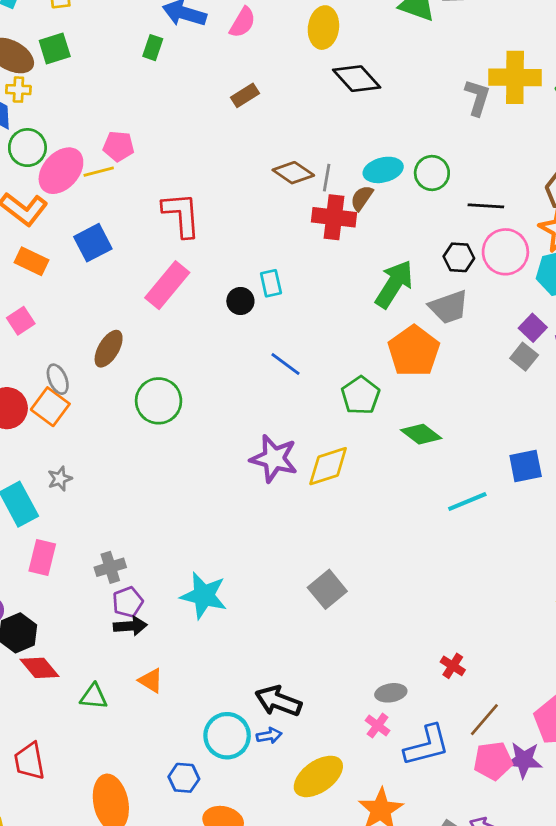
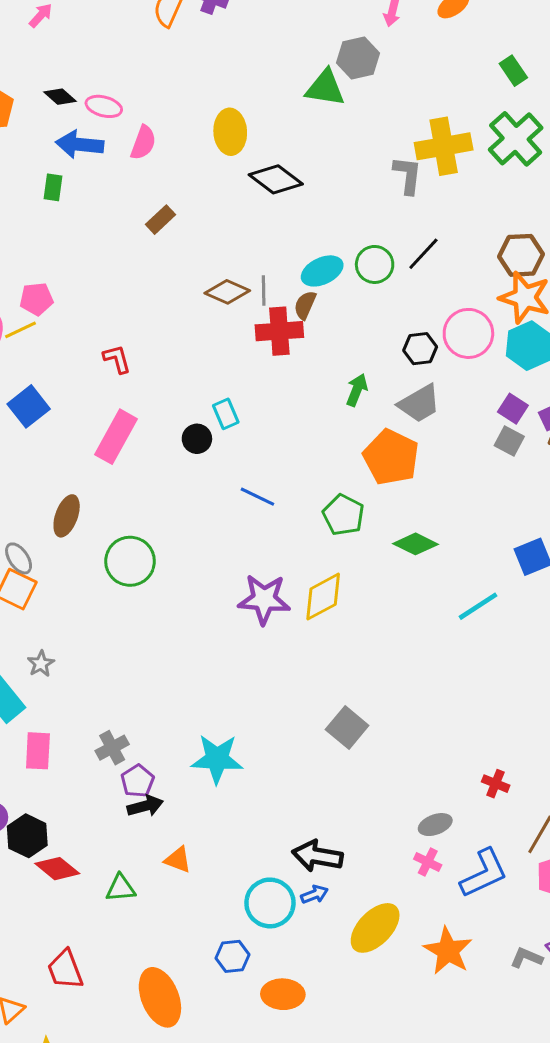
black line: (486, 206) -> (423, 254), moved, turned -40
red L-shape: (181, 215) -> (117, 359), size x0.6
green arrow: (394, 284) -> (357, 390), size x0.6

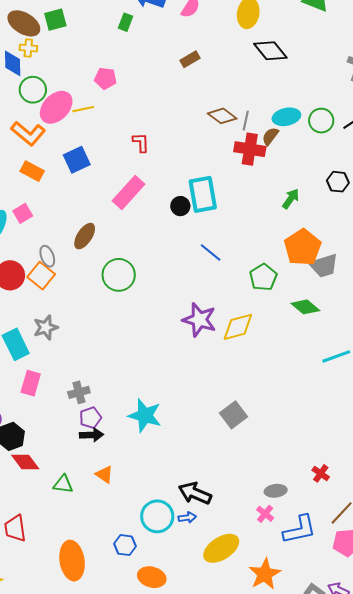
pink pentagon: (36, 299) -> (105, 78), moved
gray trapezoid: (419, 403) -> (324, 266), moved
cyan rectangle: (226, 414) -> (203, 194), size x1.8
gray star: (41, 664) -> (46, 327), size x1.4

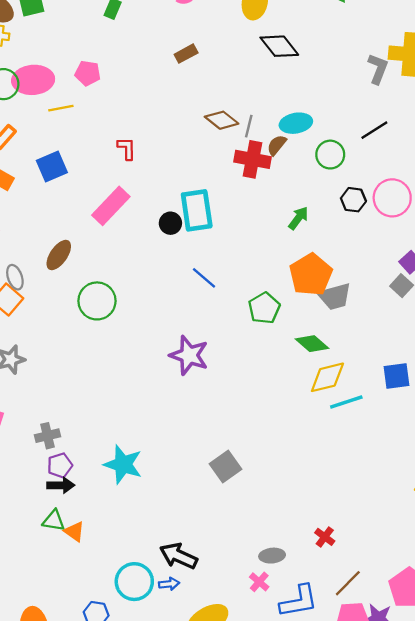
pink ellipse: (56, 107) -> (33, 80), moved, turned 40
green circle: (321, 121) -> (330, 155), moved
yellow diamond: (238, 327) -> (327, 377), moved
green triangle: (63, 484) -> (54, 521), moved

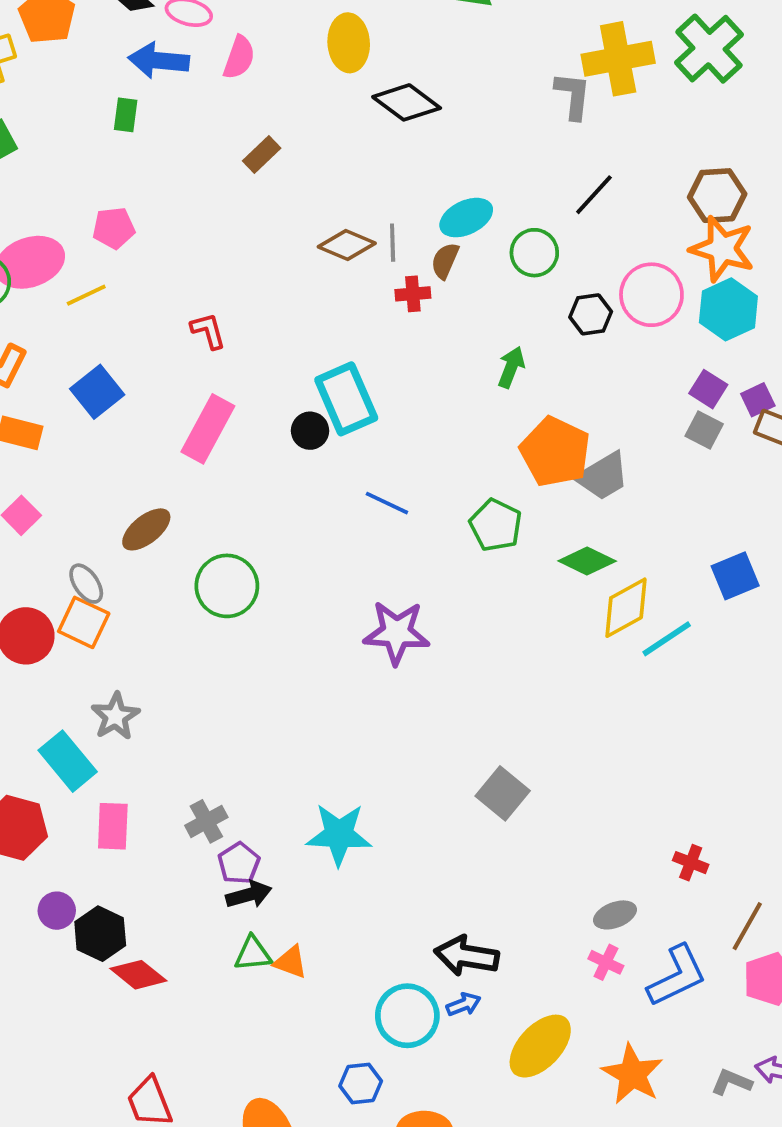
red cross: (253, 159) -> (413, 294), size x0.6
brown ellipse: (59, 255) -> (146, 529), turned 32

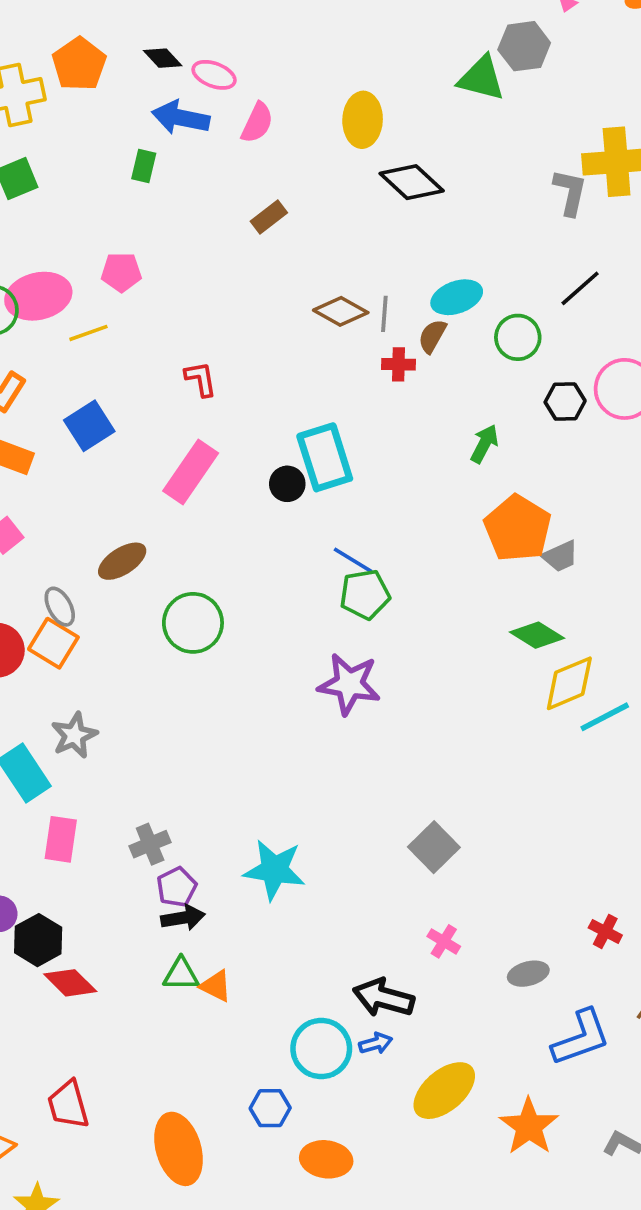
gray trapezoid: (603, 476) -> (560, 556), size x0.7
green pentagon: (496, 525) -> (365, 594), moved, turned 30
pink cross: (606, 962) -> (444, 941), moved

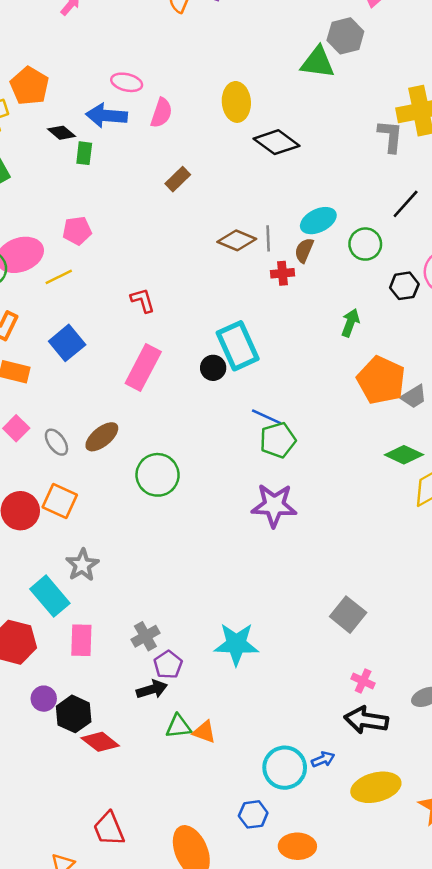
black diamond: (163, 58) -> (61, 133), moved
gray ellipse: (60, 607) -> (56, 442), moved
black arrow: (183, 918) -> (152, 689), moved
black arrow: (383, 998) -> (366, 720), moved
yellow ellipse: (444, 1091) -> (376, 787), turned 33

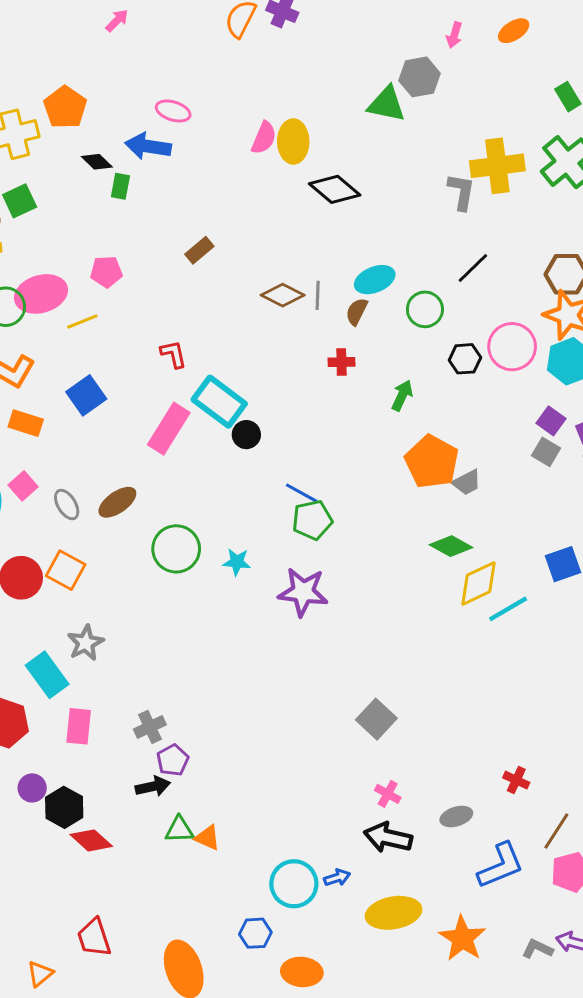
pink semicircle: (161, 113) -> (264, 138), moved
brown rectangle: (178, 179) -> (199, 250), moved
red cross: (282, 273) -> (341, 362), moved
cyan rectangle: (238, 346) -> (219, 402), moved, turned -33
cyan star: (236, 644) -> (237, 562), moved, size x0.6

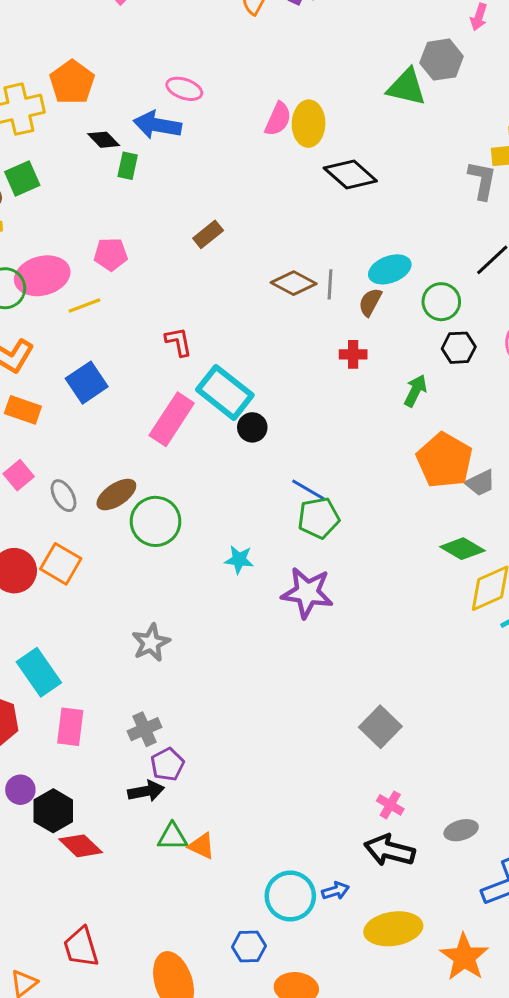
black hexagon: (465, 359) -> (459, 348), moved
green circle: (176, 549) -> (156, 521), moved
gray star: (86, 643) -> (151, 643), moved

